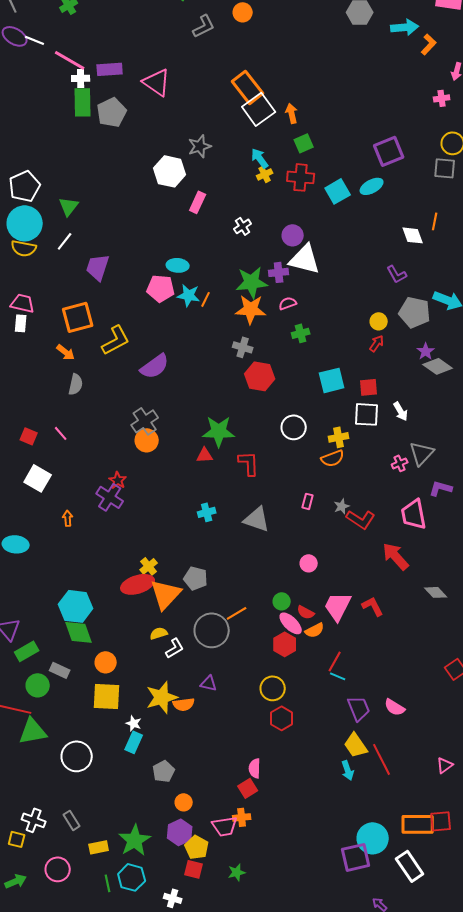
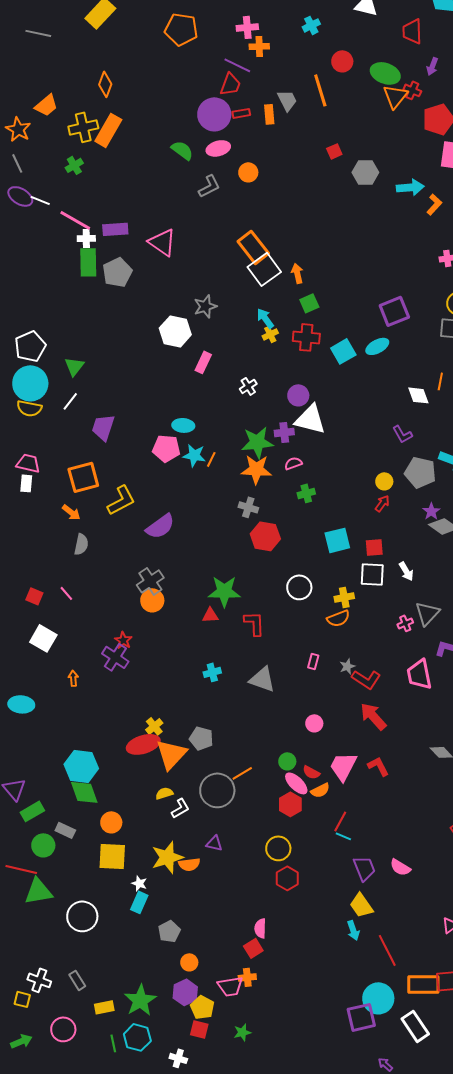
red arrow: (396, 556) -> (373, 716), moved
red line: (382, 759) -> (387, 950), moved

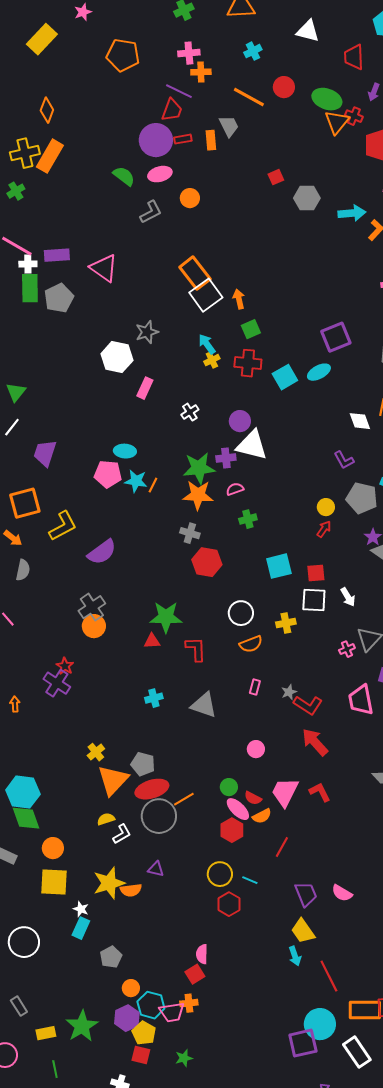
orange line: (320, 90) -> (249, 97), moved, turned -44
orange semicircle: (338, 618) -> (251, 644), moved
red ellipse: (143, 744) -> (152, 789), moved
cyan line: (343, 836) -> (250, 880), moved
cyan hexagon: (137, 1037) -> (151, 1005), moved

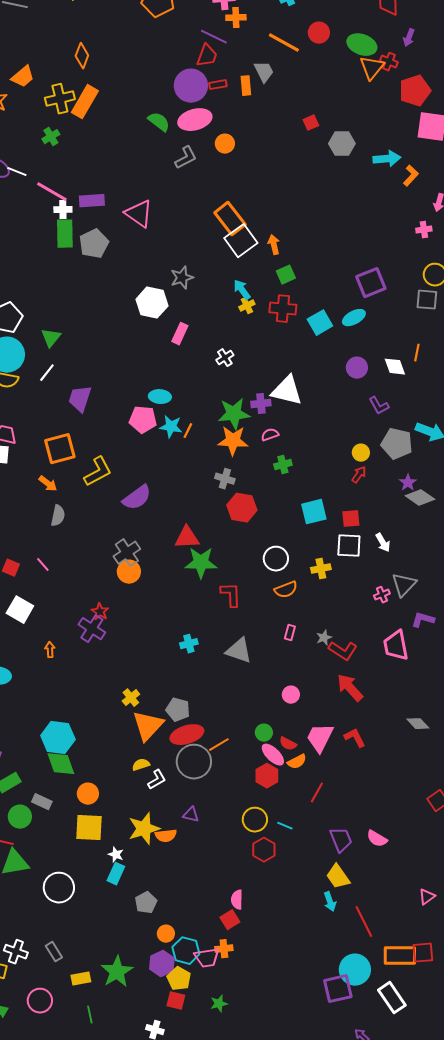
pink ellipse: (160, 174) -> (195, 120), size x1.4
purple circle: (240, 421) -> (357, 368), moved
red triangle: (152, 641) -> (187, 538), moved, size x1.5

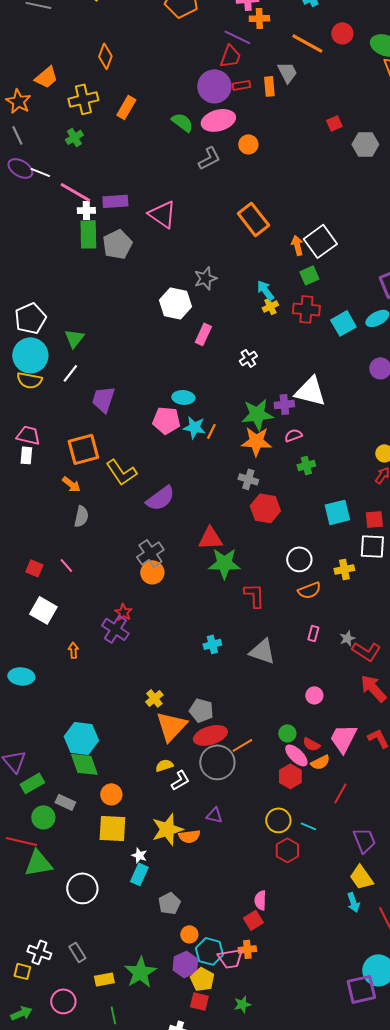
orange rectangle: (85, 102) -> (126, 107), moved, size x0.7
white square: (241, 241) -> (320, 241), moved
yellow L-shape: (98, 472) -> (121, 472), turned 84

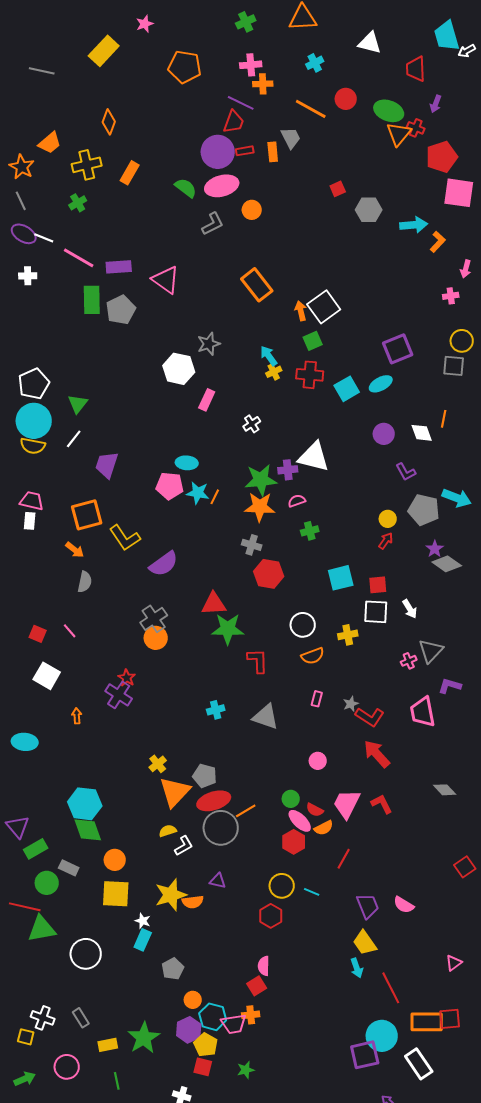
white cross: (86, 210) -> (28, 276), moved
red hexagon: (287, 850) -> (271, 916), moved

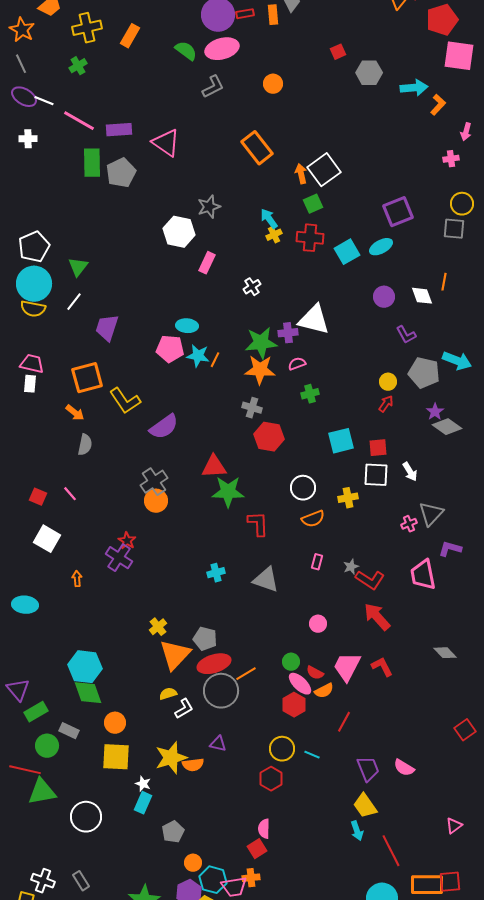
orange circle: (252, 210) -> (273, 84), moved

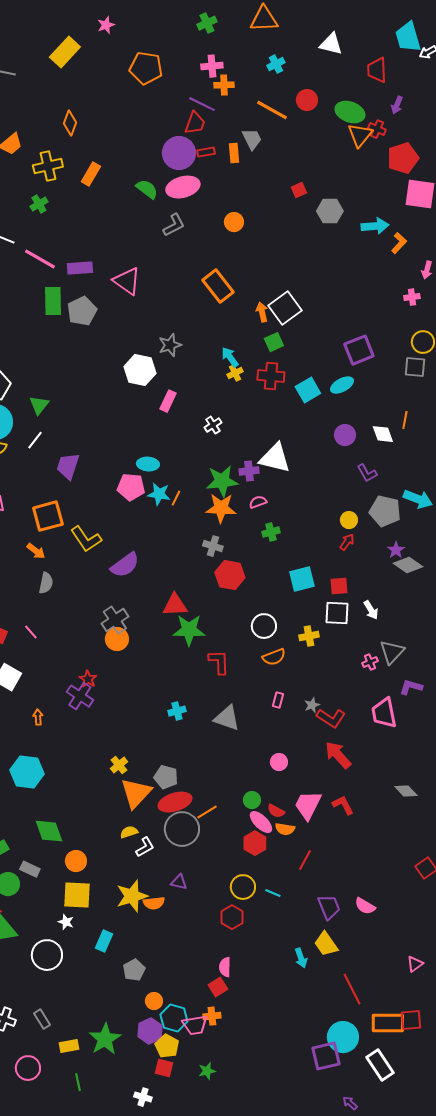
cyan hexagon: (85, 667) -> (27, 772), moved
orange semicircle: (324, 691) -> (285, 829), turned 36
white star: (143, 784) -> (66, 922), moved
cyan arrow: (357, 831) -> (301, 958), moved

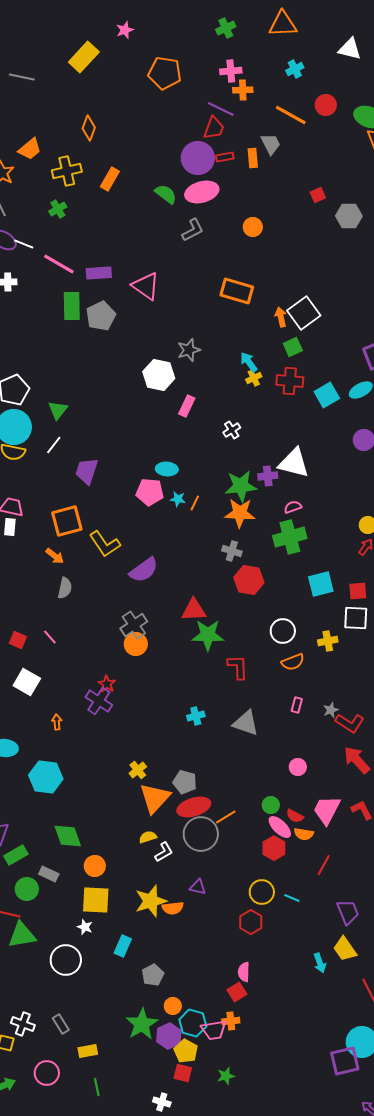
orange rectangle: (218, 286) -> (237, 291), turned -36
cyan star: (159, 494) -> (178, 499), size x0.7
pink semicircle: (258, 502) -> (293, 507), moved
green cross: (271, 532) -> (290, 537), size x1.8
green star: (105, 1039) -> (142, 1024), moved

